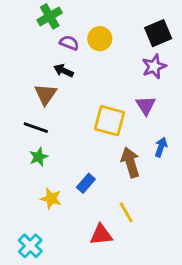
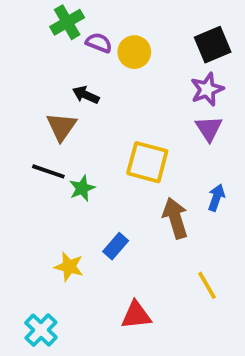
purple semicircle: (69, 43) -> (99, 43), moved
purple triangle: (146, 105) -> (209, 129), moved
green star: (39, 157) -> (82, 188), moved
yellow line: (126, 212) -> (207, 285), moved

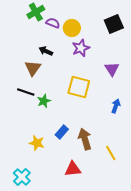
purple star: (207, 89) -> (81, 48), moved
brown arrow: (175, 218) -> (85, 139), moved

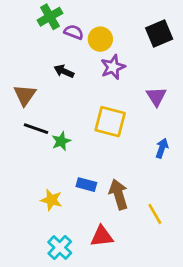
brown triangle: (33, 68) -> (25, 95), moved
blue rectangle: (62, 132) -> (86, 185), turned 64
cyan cross: (22, 177) -> (60, 247), moved

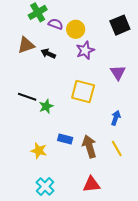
brown triangle: (25, 95) -> (26, 45), moved, turned 36
blue arrow: (162, 148) -> (116, 118), moved
yellow line: (155, 214) -> (117, 149), moved
red triangle: (102, 236) -> (91, 184), moved

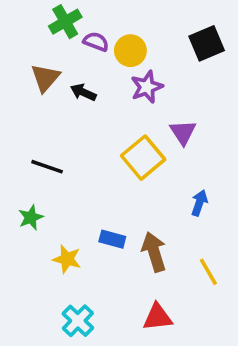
brown triangle: (26, 45) -> (45, 78), turned -30
purple triangle: (118, 73) -> (183, 132), moved
yellow square: (83, 92) -> (143, 158), turned 35
green star: (46, 106) -> (31, 217), moved
yellow line: (117, 149) -> (208, 272), moved

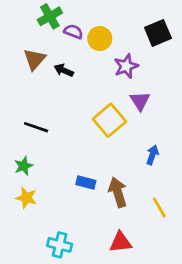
purple star: (147, 87) -> (126, 66), moved
yellow star: (67, 259) -> (26, 198), moved
cyan cross: (78, 321) -> (60, 245), turned -30

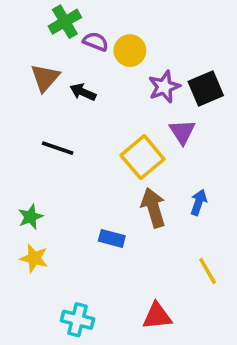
black square: (158, 33) -> (206, 88), moved
black line: (36, 127) -> (58, 148), moved
brown arrow: (118, 192) -> (153, 208), moved

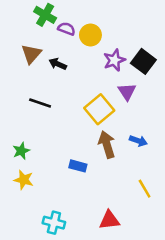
green cross: (65, 22) -> (45, 15), turned -30
black square: (206, 88) -> (143, 61), turned -30
blue arrow: (199, 202) -> (138, 141), turned 90

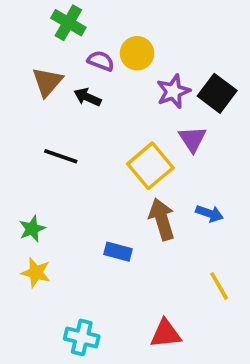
purple semicircle: (67, 29) -> (101, 61), moved

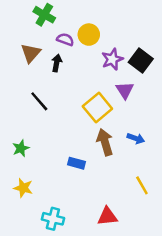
black arrow: (87, 97) -> (57, 63), turned 77
black line: (61, 156) -> (39, 101), turned 30
yellow star: (36, 273) -> (23, 188), moved

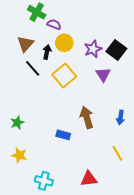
yellow circle: (89, 35) -> (64, 43), moved
purple semicircle: (65, 39) -> (54, 24), moved
black line: (39, 101) -> (33, 68), moved
yellow square: (97, 107) -> (64, 76), moved
blue arrow: (136, 138) -> (120, 117), moved, turned 80

